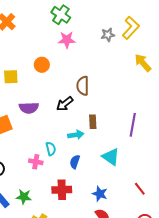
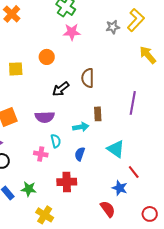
black arrow: (65, 104) -> (61, 89), moved
purple semicircle: (29, 108) -> (45, 117), moved
purple line: (133, 125) -> (133, 103), moved
red line: (140, 189) -> (134, 172), moved
blue star: (100, 194) -> (120, 188), moved

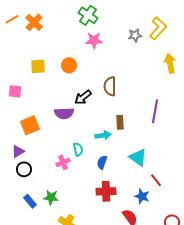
yellow arrow: (148, 55) -> (170, 63), turned 30
yellow square: (16, 69) -> (38, 66), moved
purple semicircle: (45, 117) -> (64, 113), moved
pink cross: (41, 154) -> (63, 162), turned -32
red cross: (67, 182) -> (106, 191), moved

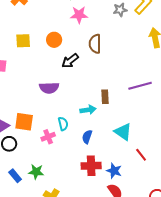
brown semicircle: (110, 86) -> (95, 44), moved
black arrow: (83, 97) -> (70, 61), moved
purple line: (155, 111) -> (140, 86), turned 65
orange square: (30, 125) -> (24, 122), moved, turned 30
blue star: (142, 196) -> (114, 171), moved

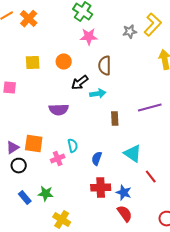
cyan arrow: (88, 110) -> (98, 94), moved

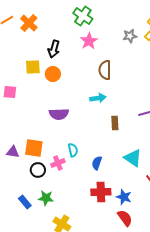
pink star: (89, 37) -> (89, 41), turned -30
orange circle: (64, 62) -> (53, 74), moved
black arrow: (80, 83) -> (54, 49), moved, turned -36
purple triangle: (13, 148) -> (13, 152), turned 40
black circle: (19, 166) -> (38, 170), moved

